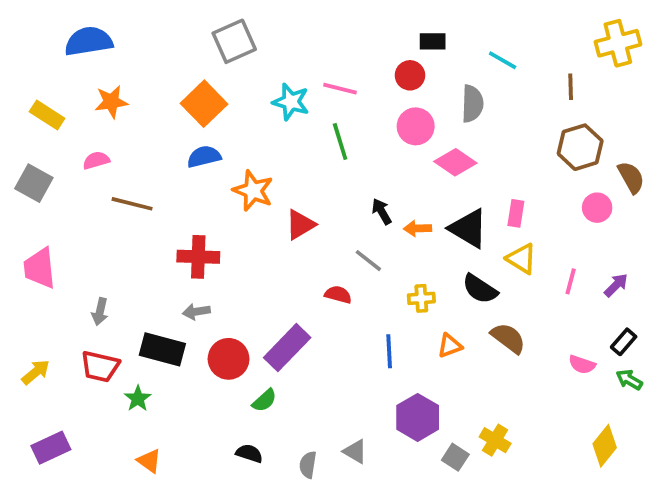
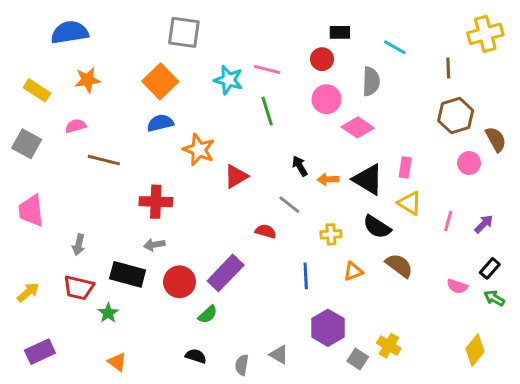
gray square: (234, 41) -> (184, 32), turned 32

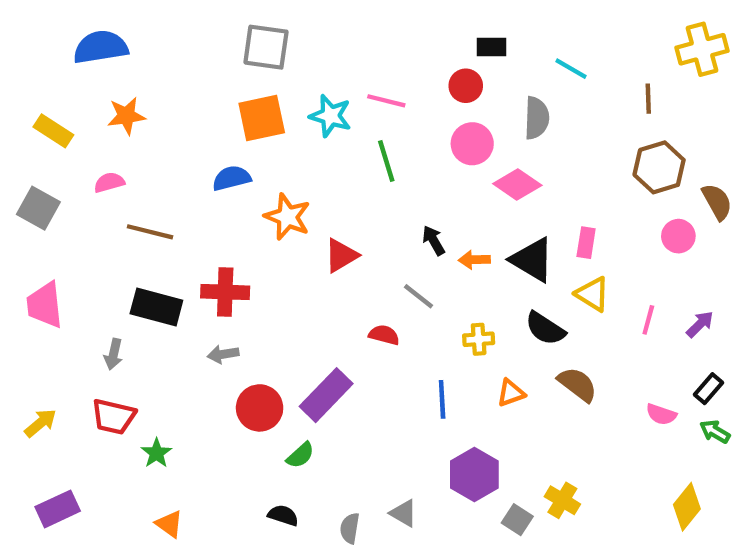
orange square: (160, 81) -> (262, 118), moved, turned 32
black rectangle: (128, 274) -> (156, 307), moved

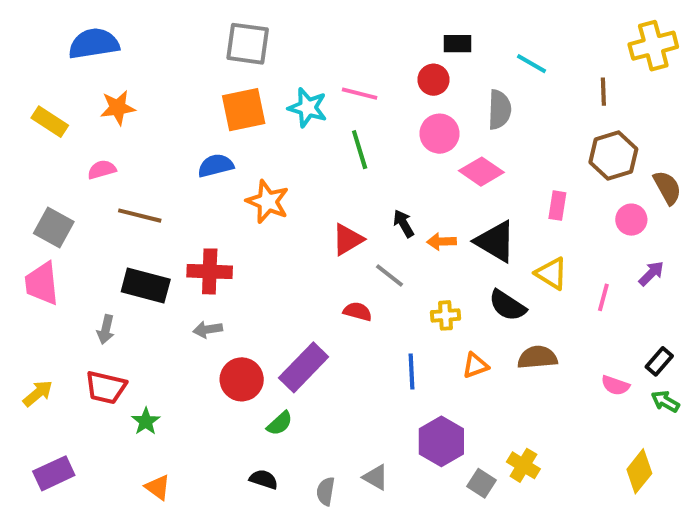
gray square: (38, 208) -> (54, 228), moved
pink rectangle: (586, 243) -> (557, 206), moved
red triangle: (341, 255) -> (348, 240), moved
purple arrow: (700, 324) -> (651, 273), moved
brown semicircle: (577, 384) -> (537, 357), turned -42

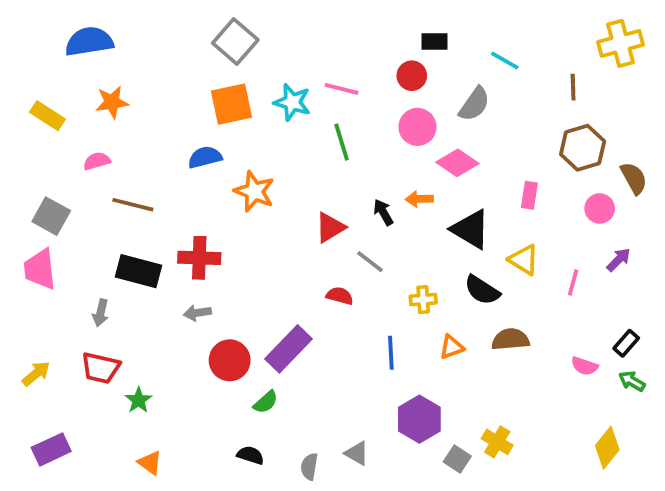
gray square: (248, 44) -> (235, 42), turned 33
gray semicircle: (499, 110) -> (474, 104), turned 33
orange arrow: (441, 242) -> (419, 199), moved

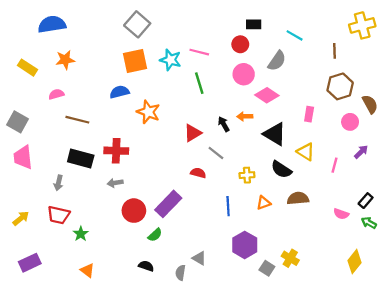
gray square: (51, 216) -> (18, 122), moved
gray triangle: (357, 453) -> (199, 258), moved

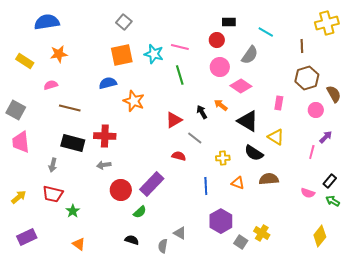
gray square: (137, 24) -> (124, 22), size x0.7
orange arrow: (245, 116) -> (221, 105), turned 40
pink line: (335, 165) -> (312, 152), moved
orange triangle: (264, 203) -> (238, 183), turned 40

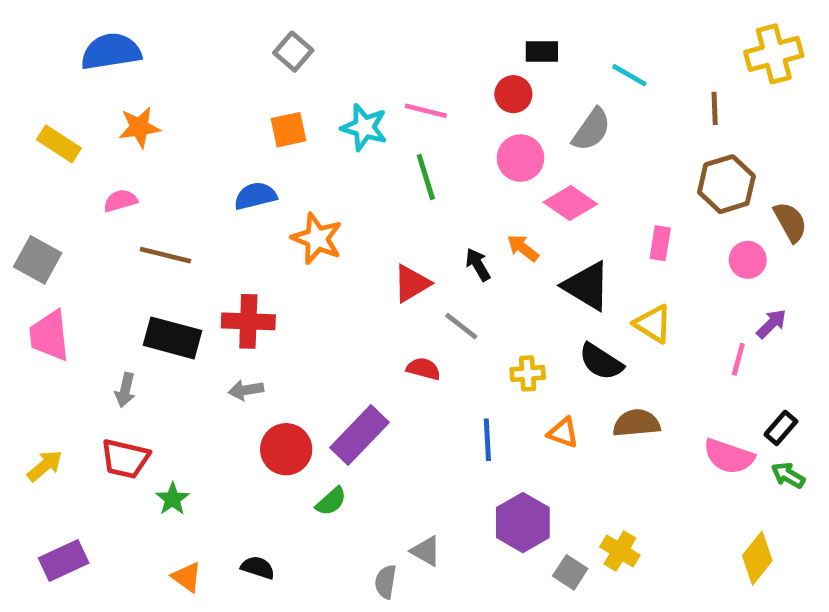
orange square: (122, 55) -> (289, 130), size x0.7
pink semicircle: (308, 193) -> (729, 456), size x1.5
black semicircle: (132, 240) -> (258, 568), moved

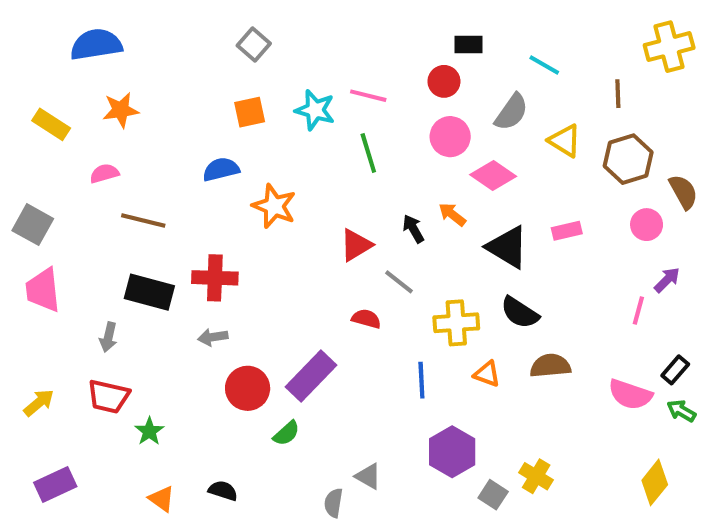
pink rectangle: (660, 243) -> (567, 231), moved, turned 68
yellow triangle: (653, 324) -> (565, 141), moved
yellow cross: (528, 373) -> (456, 323), size x1.5

